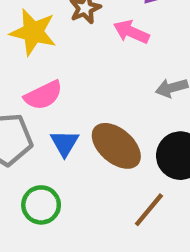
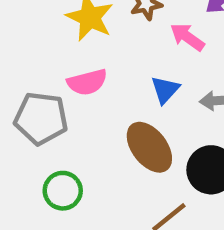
blue triangle: (65, 143) -> (165, 90), moved

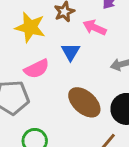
blue triangle: (165, 90) -> (71, 52), moved

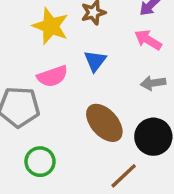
pink arrow: (95, 27) -> (148, 40), moved

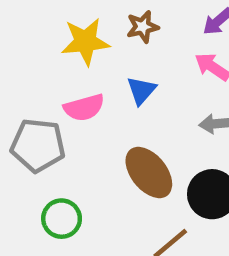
yellow star: (51, 26) -> (85, 42), turned -30

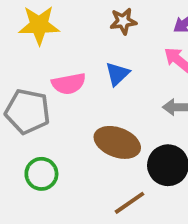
yellow star: (85, 42) -> (39, 25), moved
brown ellipse: (149, 172) -> (117, 142), turned -36

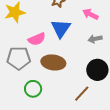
blue triangle: (117, 74) -> (61, 29), size x1.5
brown ellipse: (117, 142) -> (53, 62), moved

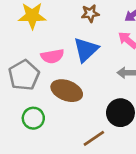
gray pentagon: (19, 58) -> (24, 75), turned 30

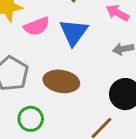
pink semicircle: (52, 56) -> (37, 26), moved

